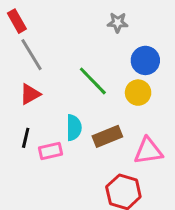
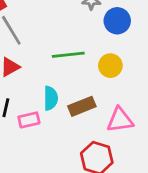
blue circle: (145, 60) -> (117, 21), moved
green line: (93, 81) -> (68, 55), turned -52

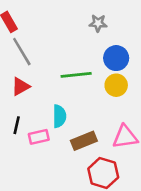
blue circle: (117, 21) -> (116, 58), moved
brown rectangle: (82, 106) -> (84, 141), moved

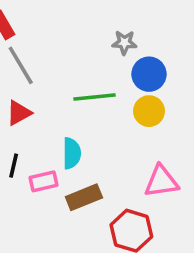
gray star: (98, 23) -> (124, 43), moved
brown rectangle: (84, 141) -> (84, 197), moved

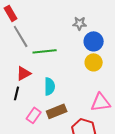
green line: (94, 97) -> (45, 51), moved
red triangle: (19, 113) -> (24, 73), moved
pink rectangle: (43, 181) -> (34, 115), moved, turned -42

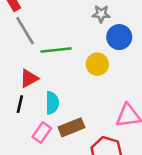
yellow circle: (94, 62) -> (97, 64), moved
cyan semicircle: (50, 86) -> (52, 103), moved

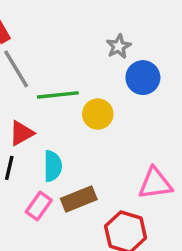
gray star: (101, 14) -> (119, 46), turned -30
yellow circle: (97, 64) -> (98, 114), moved

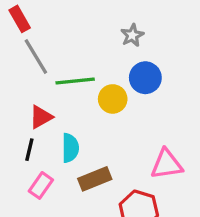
blue circle: (143, 78) -> (145, 78), moved
pink rectangle: (39, 206) -> (41, 185), moved

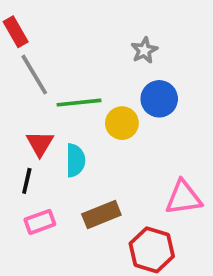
red triangle: (41, 117) -> (40, 144), turned -30
cyan semicircle: (70, 148) -> (75, 160), moved
pink rectangle: (41, 185) -> (40, 222), turned 35

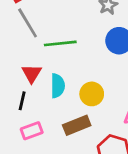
yellow circle: (122, 123) -> (92, 94), moved

